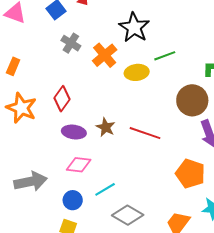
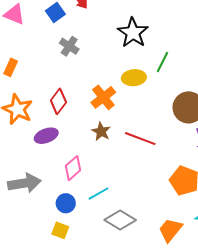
orange cross: (105, 55) -> (103, 97), moved
green line: (165, 56) -> (163, 62), turned -45
purple ellipse: (74, 132) -> (46, 136), moved, turned -30
pink diamond: (79, 165) -> (73, 168), turned -50

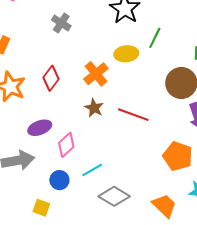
purple ellipse: (46, 136) -> (40, 128), moved
yellow square: (60, 230) -> (41, 208), moved
orange trapezoid: (170, 230) -> (164, 206), turned 96

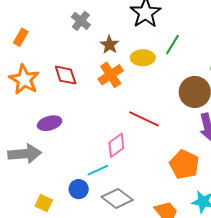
red diamond: (51, 78) -> (66, 75), turned -60
brown star: (94, 108) -> (109, 45), moved
pink diamond: (66, 145) -> (116, 145), moved
blue circle: (59, 180) -> (79, 189), moved

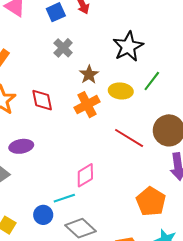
red line: (144, 119) -> (129, 138), moved

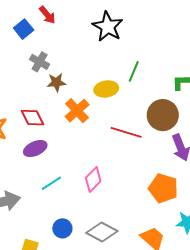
black star: (128, 47) -> (108, 27), moved
brown star: (89, 75) -> (56, 82), moved, turned -30
purple ellipse: (21, 146) -> (35, 149), moved
cyan line: (64, 198) -> (51, 183), moved

